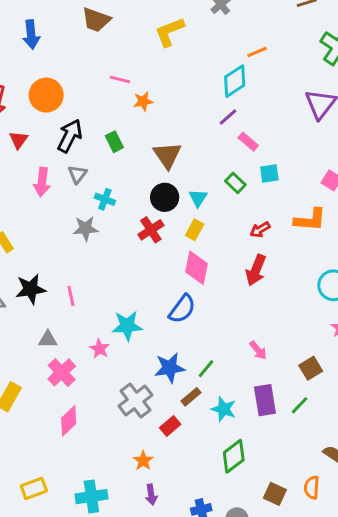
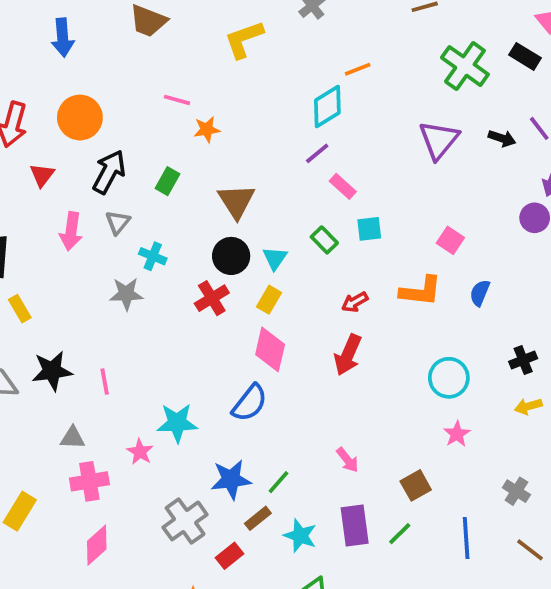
green rectangle: (114, 142) -> (167, 181), turned 54
pink cross: (62, 372) -> (89, 481), turned 32

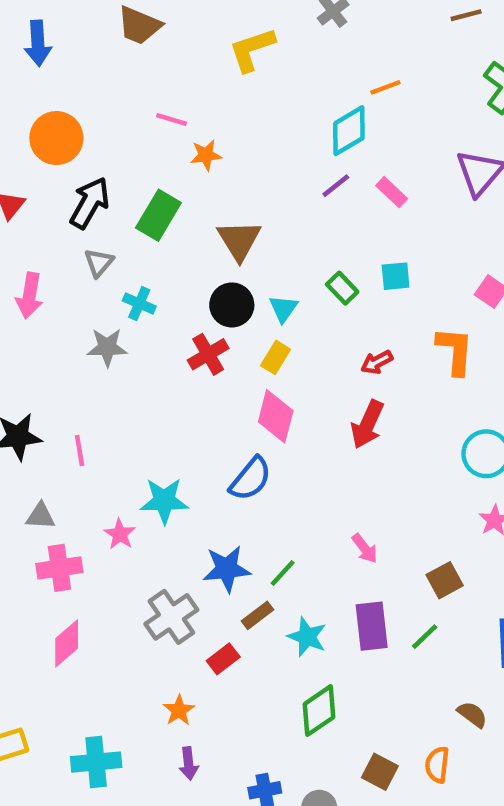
green rectangle: (167, 181) -> (158, 215), size x1.5
pink rectangle: (343, 186) -> (392, 192), moved
pink arrow: (71, 231) -> (29, 295), moved
orange L-shape: (421, 291) -> (455, 351), turned -93

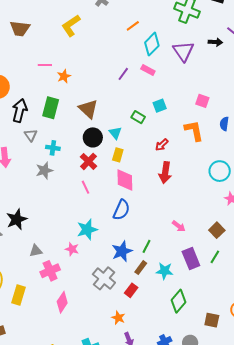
cyan diamond: (349, 131) -> (152, 44), moved
pink line: (80, 450) -> (85, 187), moved

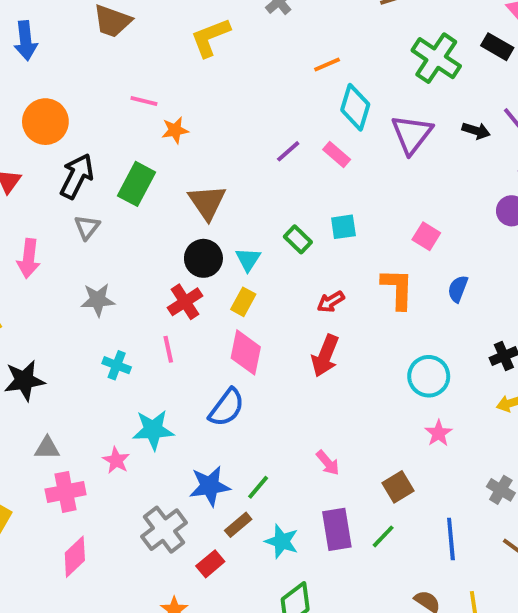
cyan diamond: (152, 44) -> (355, 107), turned -40
cyan cross: (53, 148) -> (117, 365), moved

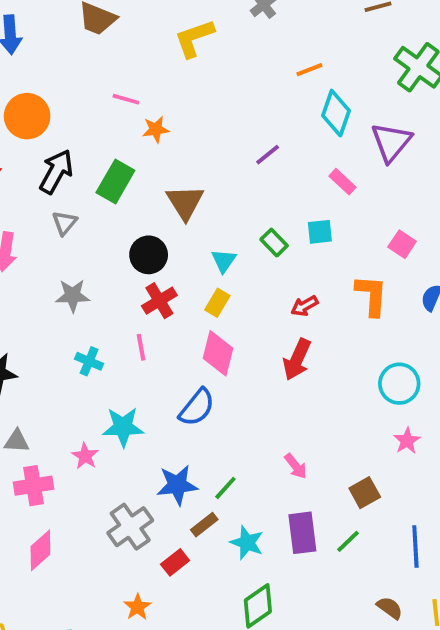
pink rectangle: (337, 154) -> (342, 182), moved
black circle: (203, 258) -> (149, 255), moved

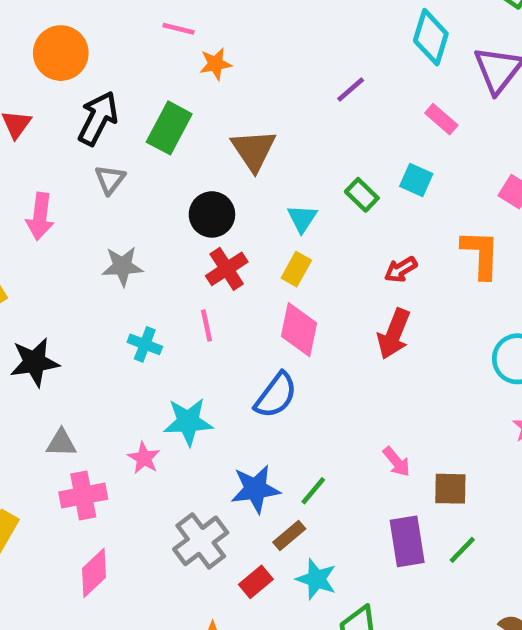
cyan square: (320, 232) -> (416, 180), turned 32
brown square: (365, 493) -> (450, 489), moved, turned 32
cyan star: (247, 543) -> (316, 579), moved

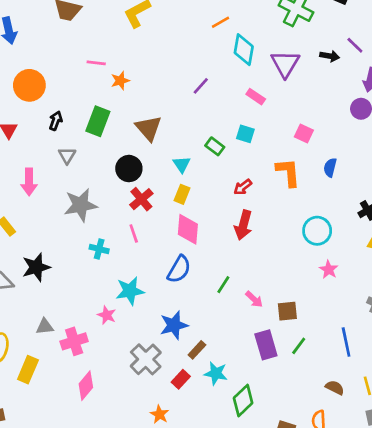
black arrow: (98, 118) -> (56, 121), size x0.6
gray star: (122, 266) -> (81, 205), size x1.4
gray triangle: (61, 443) -> (45, 327), moved
green line: (313, 491) -> (223, 285), moved

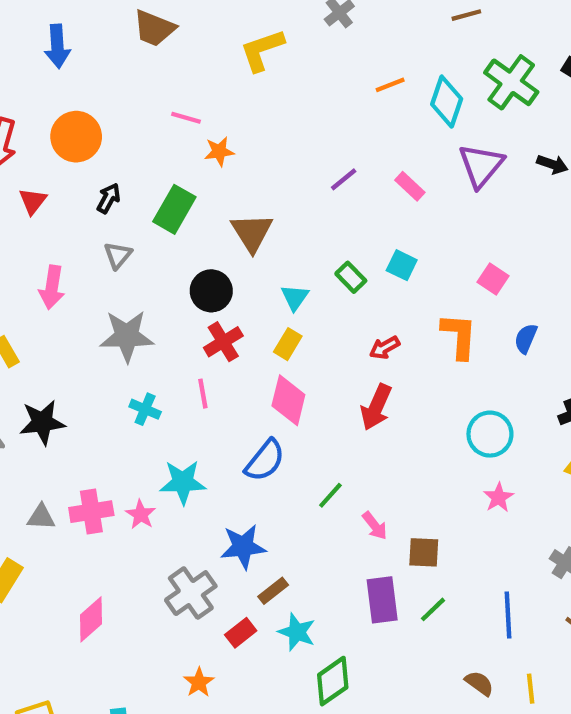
cyan diamond: (244, 50) -> (447, 102), moved
pink rectangle: (256, 97) -> (410, 186), moved
pink cross: (74, 341) -> (91, 512), moved

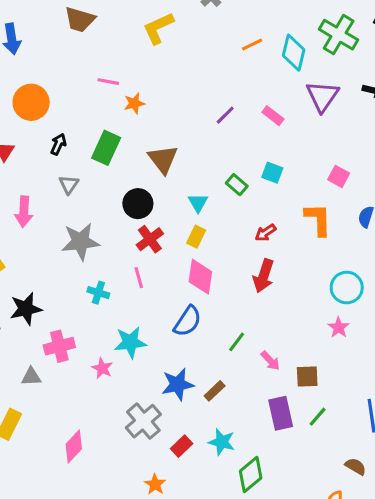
pink star: (499, 498) -> (339, 327), moved
pink cross: (91, 512) -> (59, 346), moved
brown rectangle: (273, 591) -> (215, 391), moved

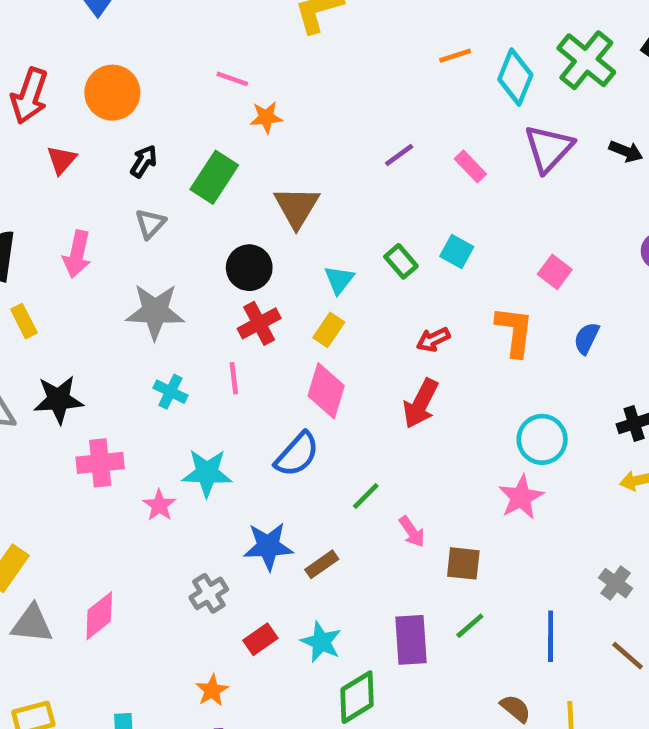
pink star: (339, 327) -> (521, 497), size x1.4
gray triangle: (31, 377) -> (32, 624), moved, size x1.4
purple rectangle: (281, 413) -> (411, 640), moved
gray cross: (143, 421) -> (209, 593), size x0.7

